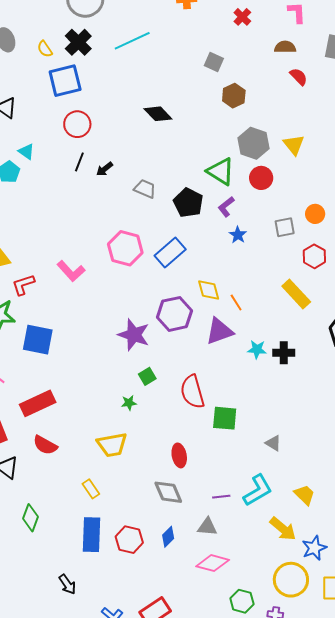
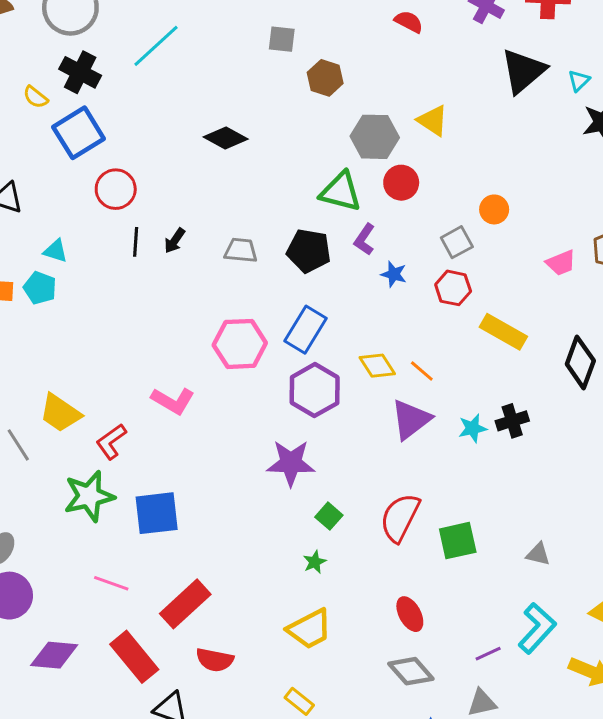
red hexagon: (314, 256) -> (453, 288), moved
purple hexagon: (175, 314) -> (315, 390), moved
red semicircle: (192, 392) -> (400, 518), turned 60

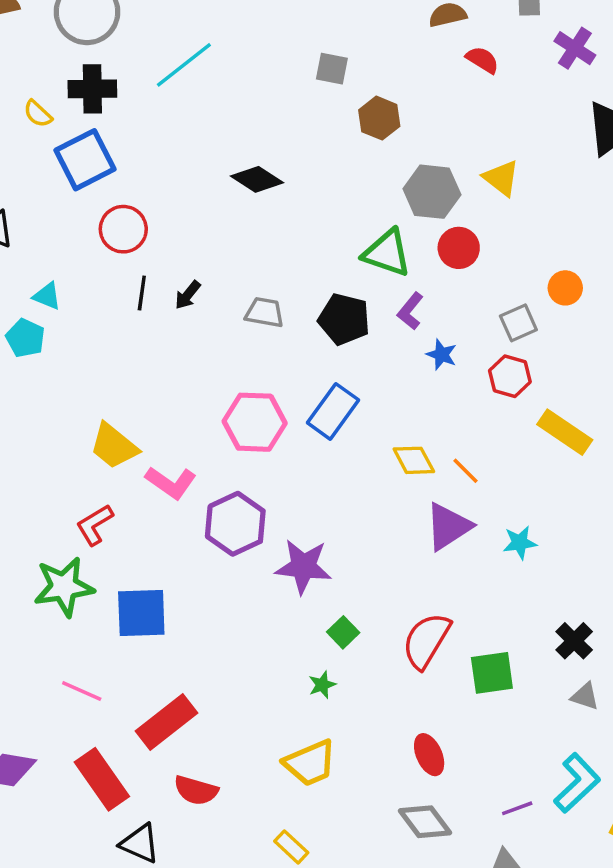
black cross: (80, 72) -> (92, 89), turned -33
purple hexagon: (315, 390) -> (235, 524), moved
yellow trapezoid: (60, 413) -> (114, 446), moved
black cross: (512, 421) -> (574, 641), moved, turned -32

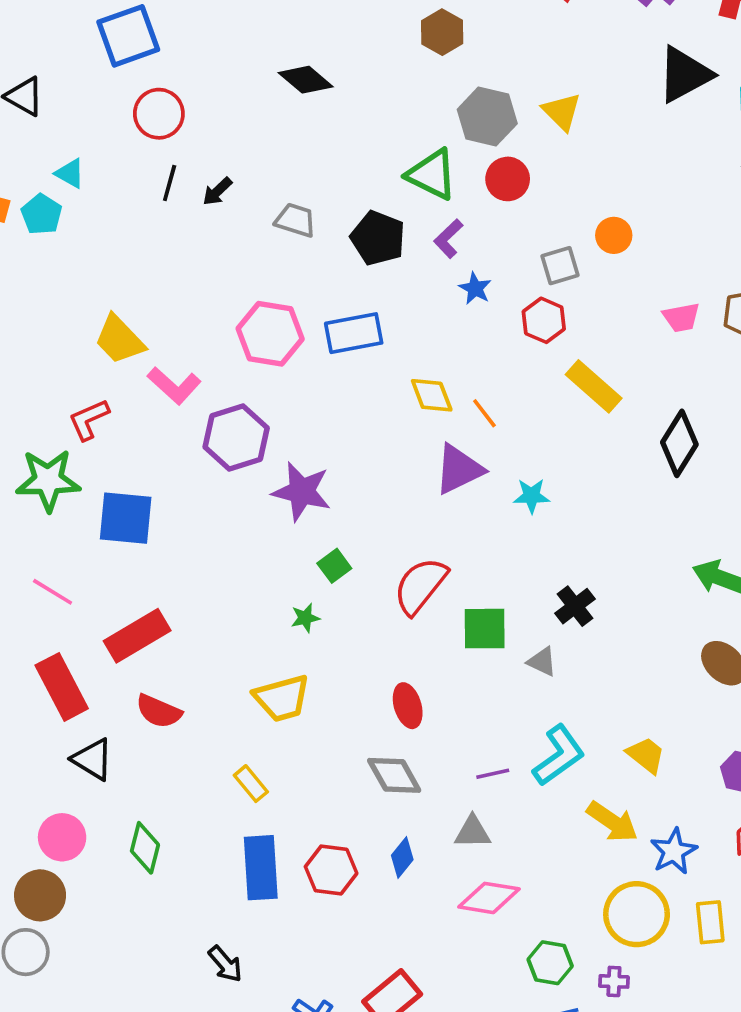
blue rectangle: (333, 411) -> (354, 333), turned 36
gray triangle: (585, 696) -> (542, 662), moved

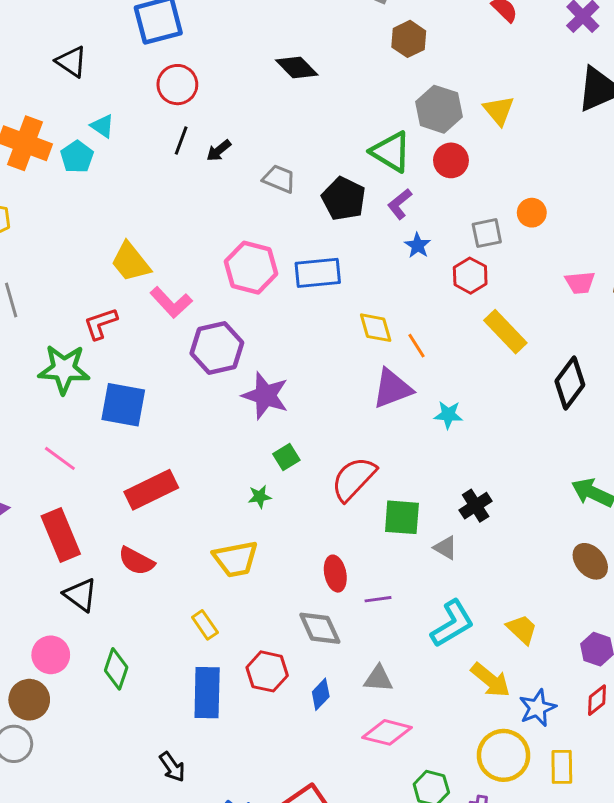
red rectangle: (137, 636) -> (151, 490), moved
purple line: (493, 774) -> (378, 599), moved
red hexagon: (331, 870) -> (267, 671), moved

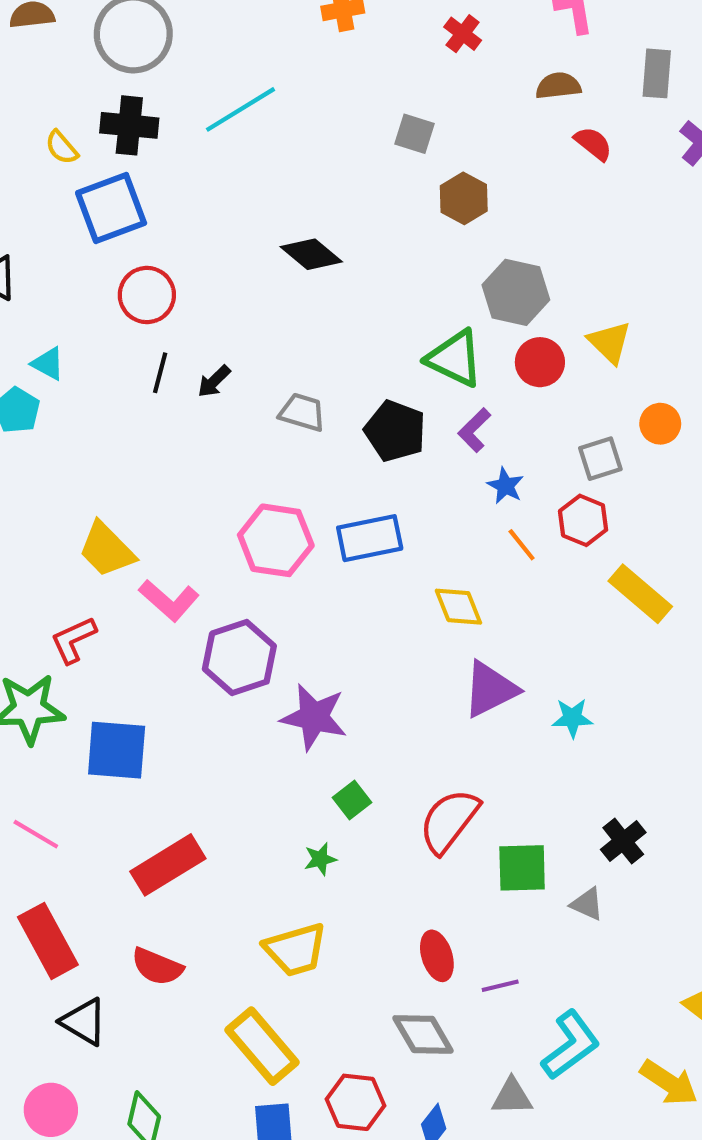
yellow triangle: (499, 110) -> (610, 342), moved
orange line: (416, 346) -> (522, 545), moved
cyan L-shape: (452, 624) -> (571, 1045), moved
yellow rectangle: (205, 625) -> (262, 1046), size x1.8

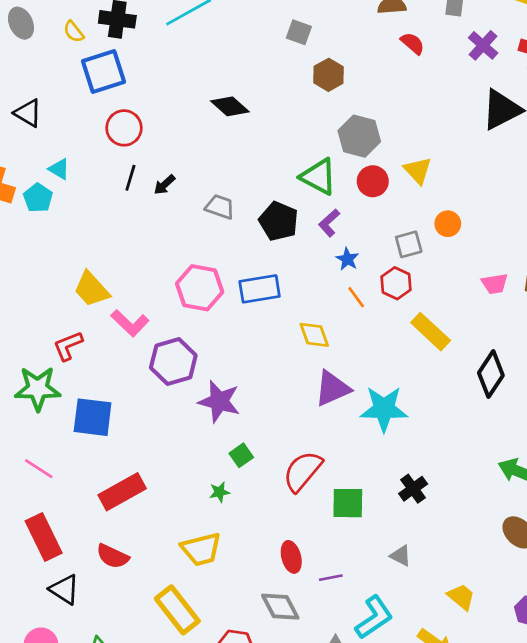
cyan star: (572, 718) -> (384, 409), size x1.8
gray triangle: (587, 904) -> (401, 556), moved

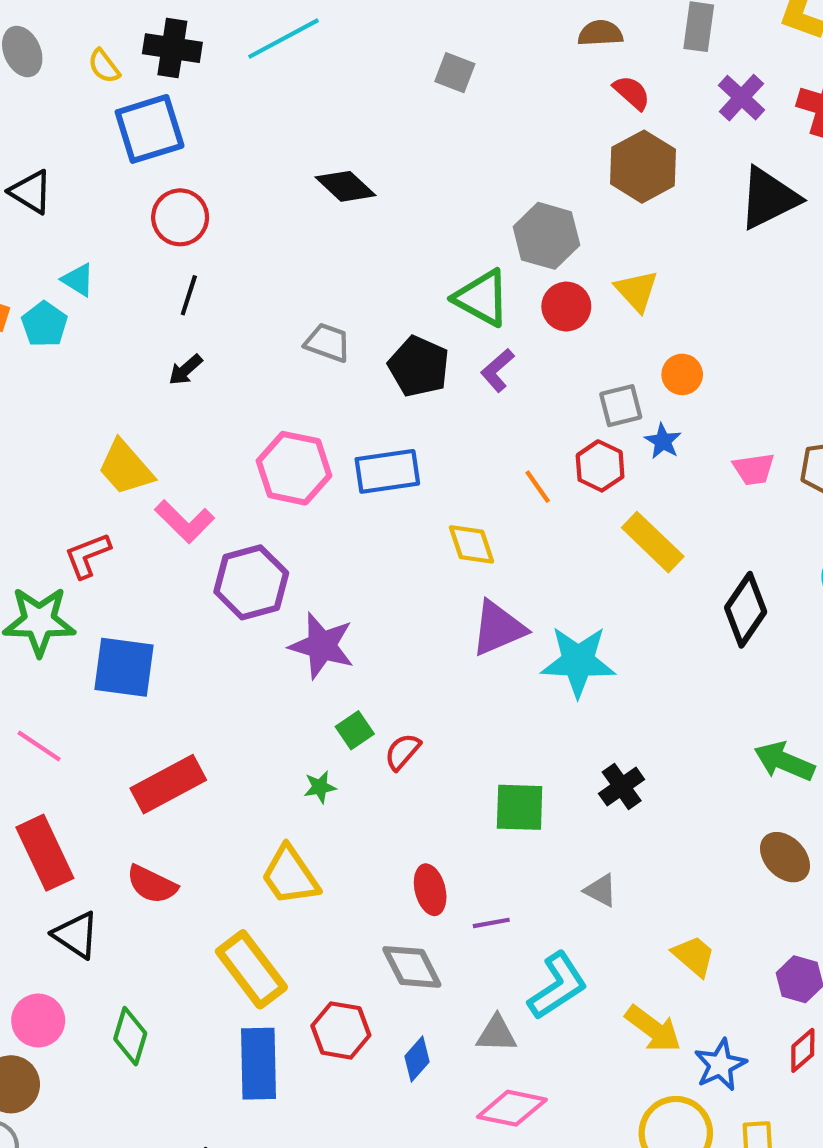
brown hexagon: (329, 75) -> (643, 167), moved, size x1.4
black arrow: (164, 185) -> (185, 370), moved
blue star: (347, 259) -> (663, 441), moved
red semicircle: (303, 471) -> (403, 752), moved, size x0.6
yellow trapezoid: (201, 549) -> (290, 876), turned 69

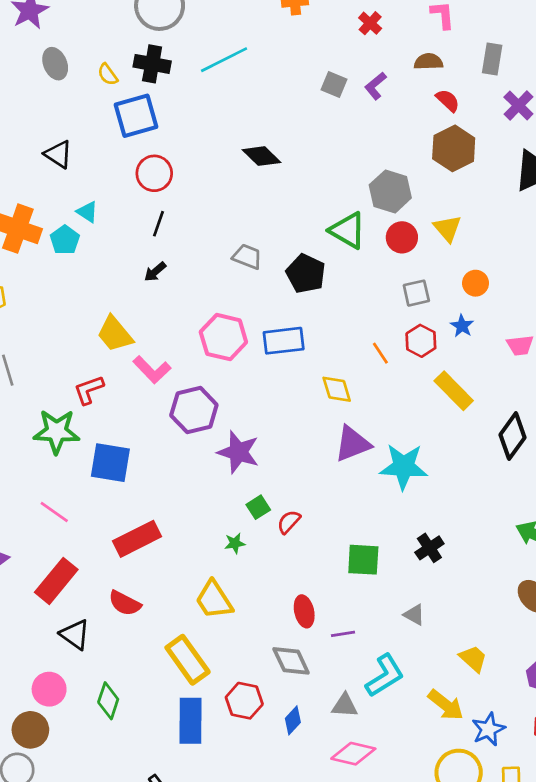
purple L-shape: (497, 370) -> (376, 86), moved
gray square: (621, 406) -> (416, 293), moved
red rectangle: (45, 853) -> (56, 581), turned 63

